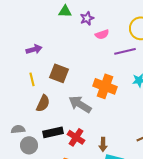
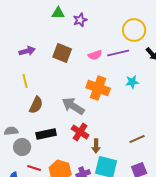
pink semicircle: (102, 34) -> (95, 55), moved
brown square: (59, 73) -> (62, 53), moved
red cross: (76, 137) -> (80, 132), moved

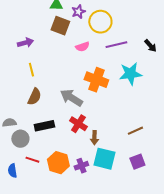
yellow circle: (134, 30) -> (100, 22), moved
brown square: (62, 53) -> (60, 26), moved
pink semicircle: (95, 55) -> (82, 47), moved
yellow line: (25, 81) -> (31, 70), moved
cyan star: (132, 82) -> (130, 74), size x1.6

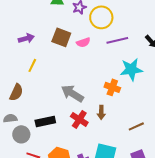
brown square: (60, 26) -> (61, 37), moved
yellow line: (31, 70) -> (32, 65), turned 40
orange cross: (96, 80) -> (112, 87), moved, size x0.7
brown semicircle: (34, 97) -> (16, 92), moved
brown arrow: (94, 138) -> (101, 112), moved

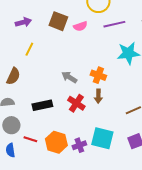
orange cross: (112, 87) -> (98, 75), moved
gray arrow: (72, 93) -> (69, 77), size x0.7
gray circle: (21, 134) -> (11, 125), moved

